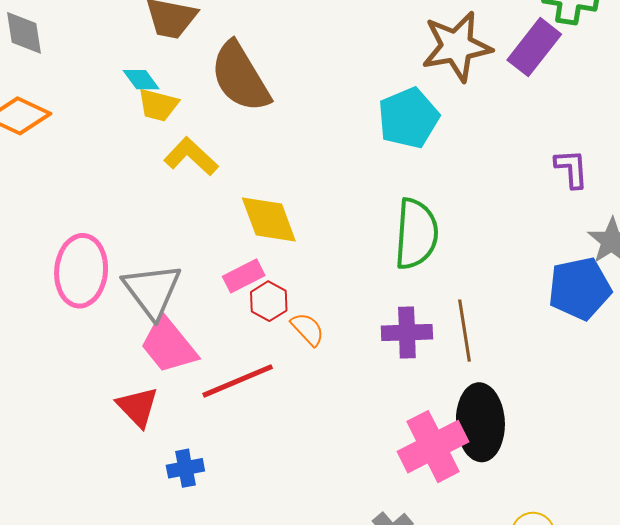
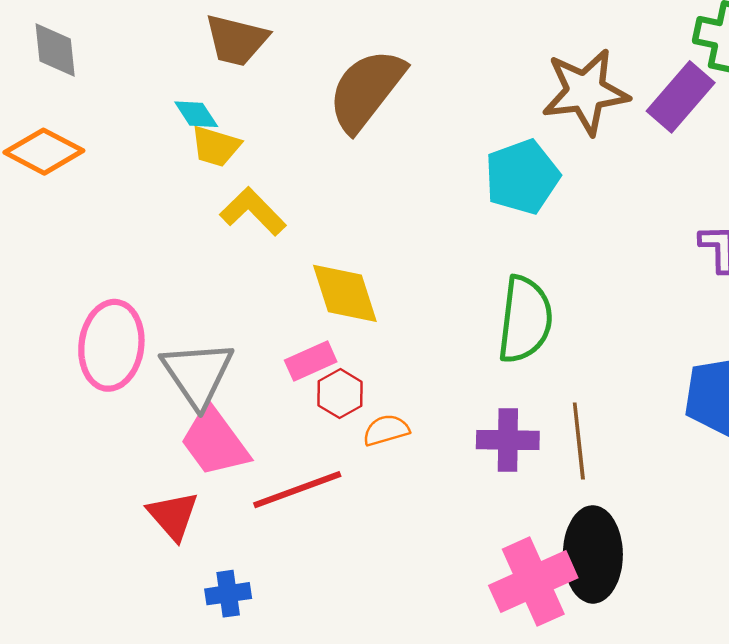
brown semicircle: (240, 77) -> (366, 90), moved, turned 66
orange semicircle: (308, 329) -> (386, 430), turned -66

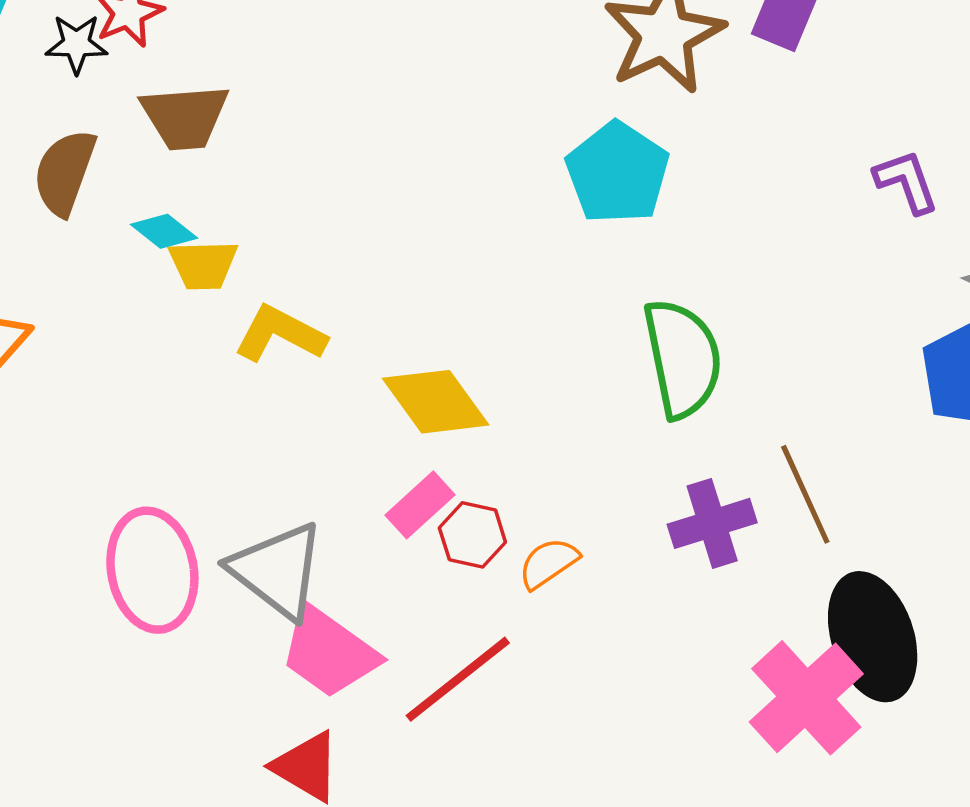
brown semicircle: (366, 90) -> (65, 172), moved, size x0.7

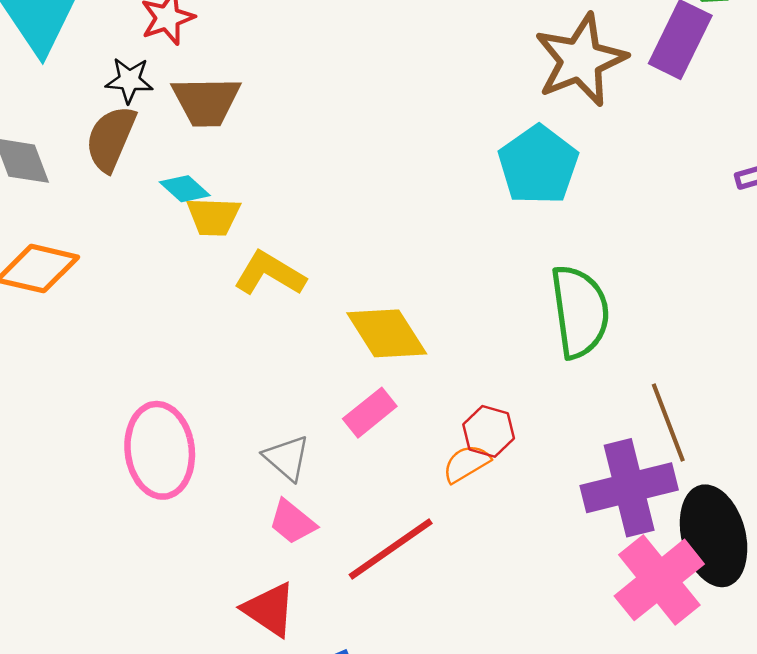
black star: (76, 44) -> (129, 80), moved
purple cross: (712, 523) -> (629, 488), moved, size x1.4
red hexagon: (472, 535) -> (489, 431), moved
gray triangle: (277, 571) -> (287, 458), moved, size x0.6
pink trapezoid: (329, 652) -> (292, 522), size x0.6

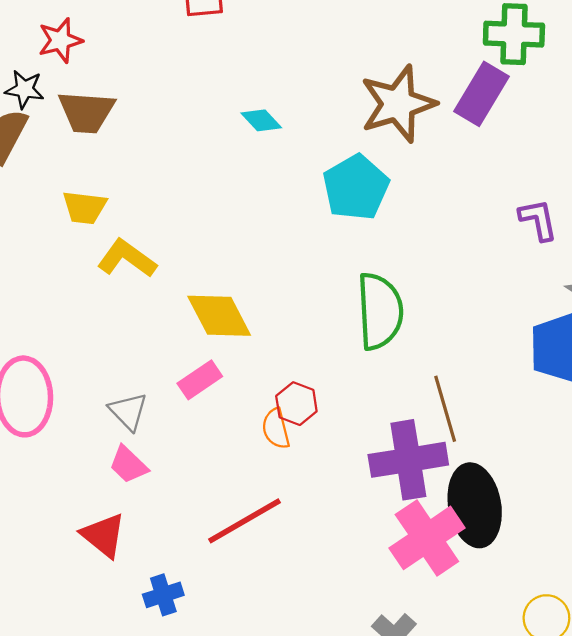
cyan diamond: (185, 189) -> (261, 120), moved
orange semicircle: (466, 464) -> (276, 429), turned -78
red line: (391, 549) -> (245, 521), moved

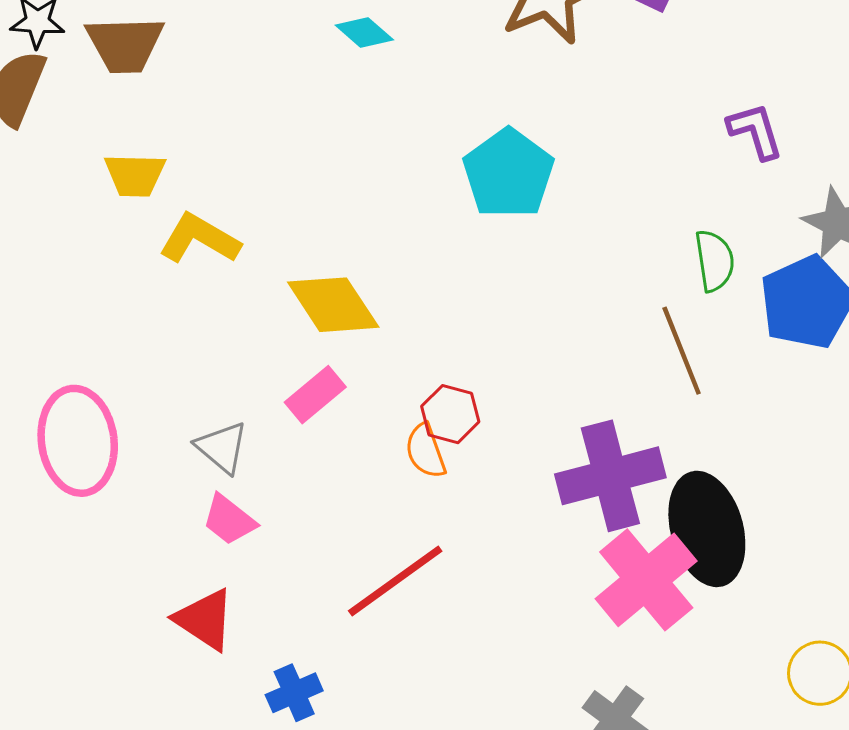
cyan pentagon: (356, 187) -> (508, 174), moved
green semicircle: (380, 311) -> (714, 261), moved, size x0.6
brown line: (445, 409) -> (682, 351), moved

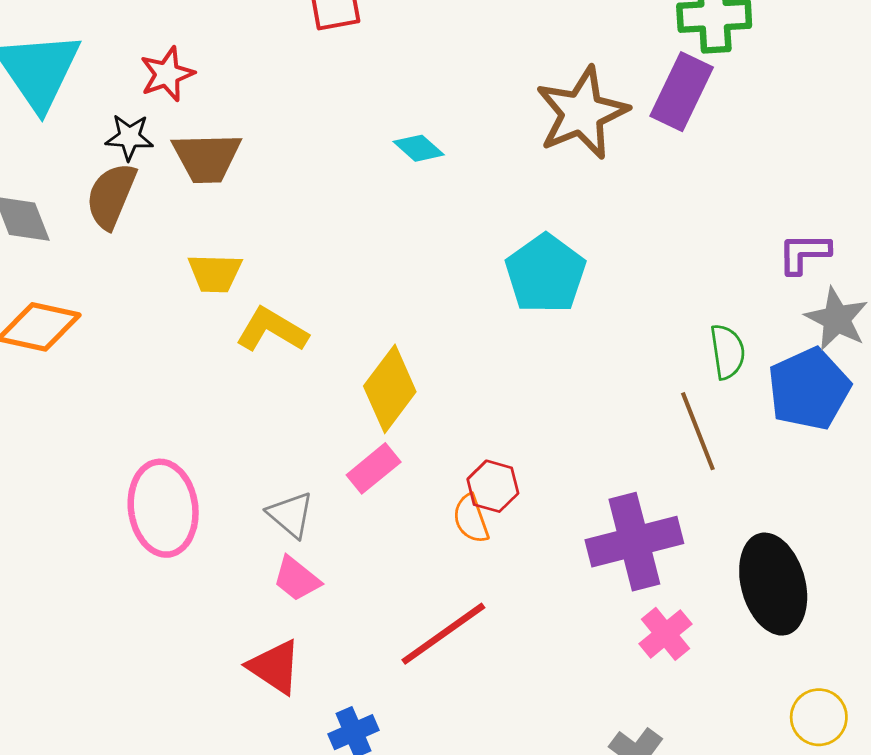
purple L-shape: (755, 131) -> (804, 253), moved, turned -74
yellow diamond: (333, 305) -> (390, 389), turned 70
black ellipse: (707, 529) -> (773, 584), moved
pink cross: (646, 580) -> (666, 634), size x0.6

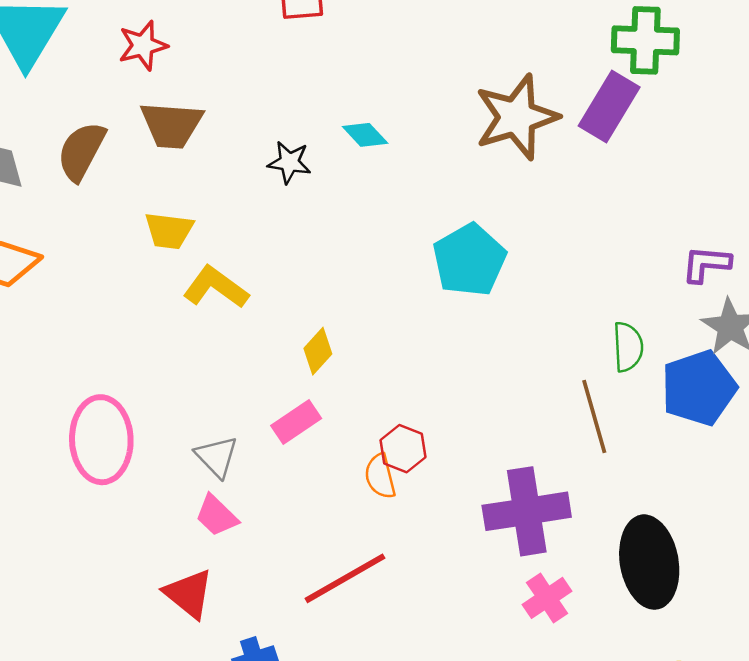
black star: (129, 137) -> (289, 162), moved
yellow diamond: (390, 389) -> (318, 351), size x0.6

